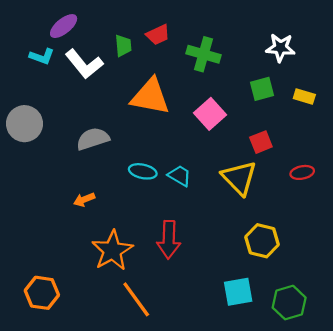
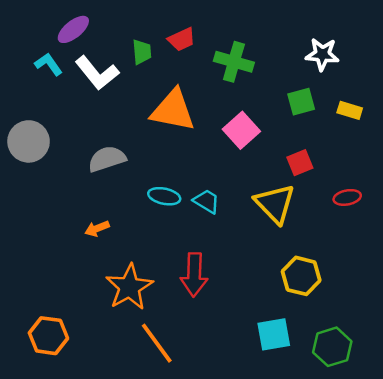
cyan L-shape: (42, 56) -> (48, 64), turned -145

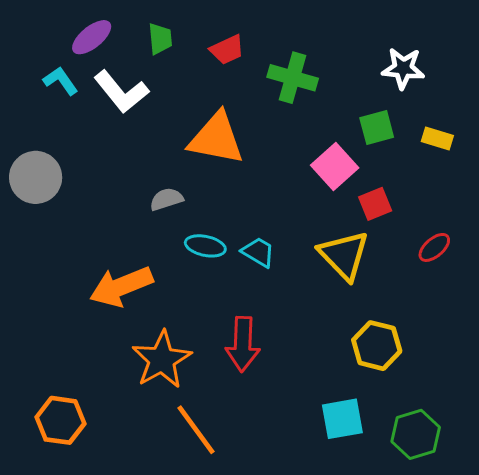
green trapezoid: (142, 52) -> (160, 39), moved
pink square: (241, 130) -> (335, 166), moved
gray semicircle: (107, 159) -> (166, 199), moved, size x0.7
red ellipse: (347, 197) -> (434, 247), turned -30
orange arrow: (97, 229) -> (121, 286), size x2.0

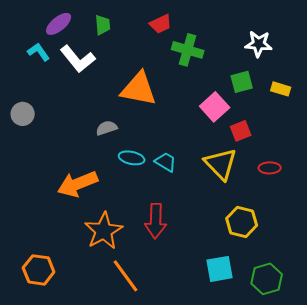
red trapezoid: (227, 50) -> (161, 24), moved
gray circle: (36, 177) -> (23, 114), size x0.7
red ellipse: (434, 247) -> (270, 168), moved, turned 40

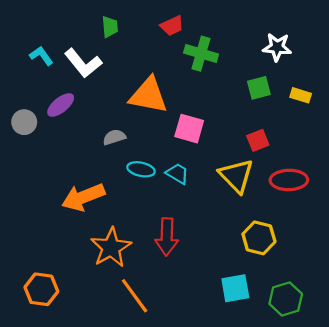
purple ellipse: (59, 24) -> (61, 105), moved
pink square: (215, 107) -> (189, 129), moved, turned -32
red ellipse: (270, 168) -> (289, 180), size x1.6

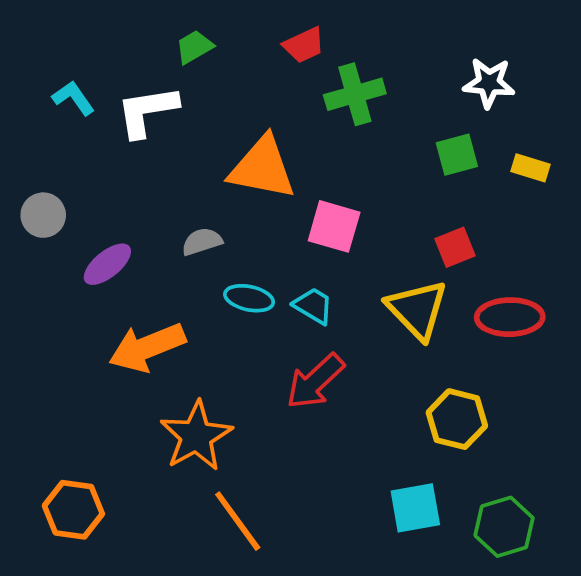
green trapezoid: (110, 27) -> (194, 47), turned -115
green cross: (201, 54) -> (355, 94), turned -32
white L-shape: (83, 63) -> (147, 111), turned 120
purple ellipse: (61, 105) -> (107, 264), moved
red arrow: (167, 237) -> (315, 381), moved, turned 45

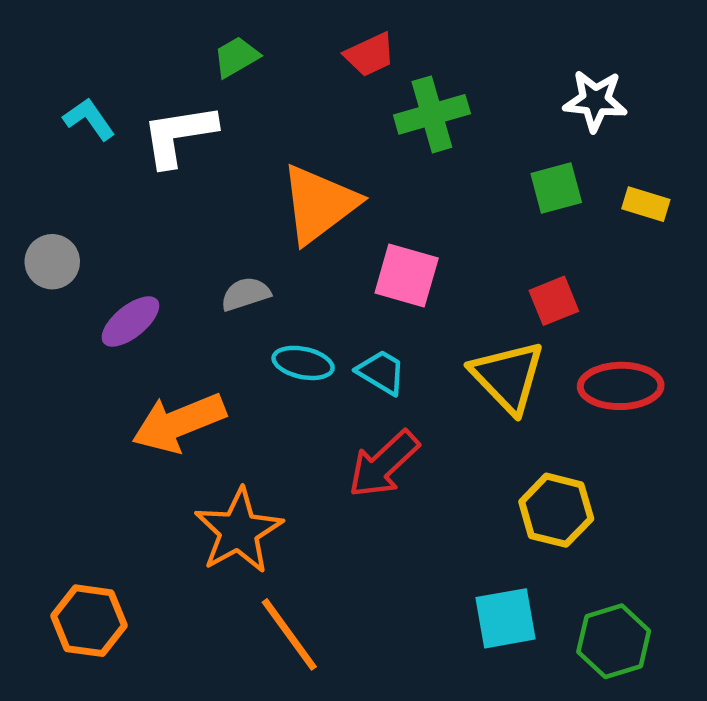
orange triangle: (262, 168) -> (319, 204), turned -48

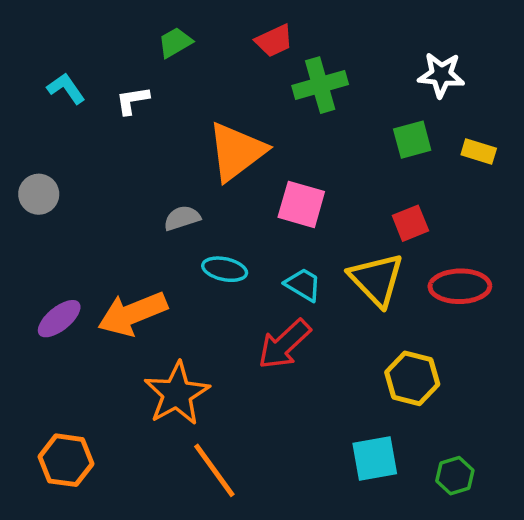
white L-shape: (179, 135) -> (133, 100), size x0.6
purple ellipse: (130, 322) -> (59, 319), moved
cyan trapezoid: (381, 372) -> (303, 285), moved
green hexagon: (614, 641) -> (455, 476), size x0.7

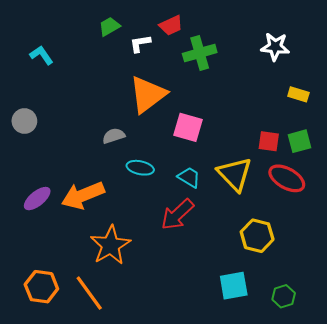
white L-shape: (133, 100) -> (140, 43), moved
green square: (412, 140) -> (300, 141), moved
red square: (410, 223) -> (269, 141), moved, turned 30
red ellipse: (460, 286) -> (287, 178), turned 30
orange line: (214, 470) -> (89, 293), moved

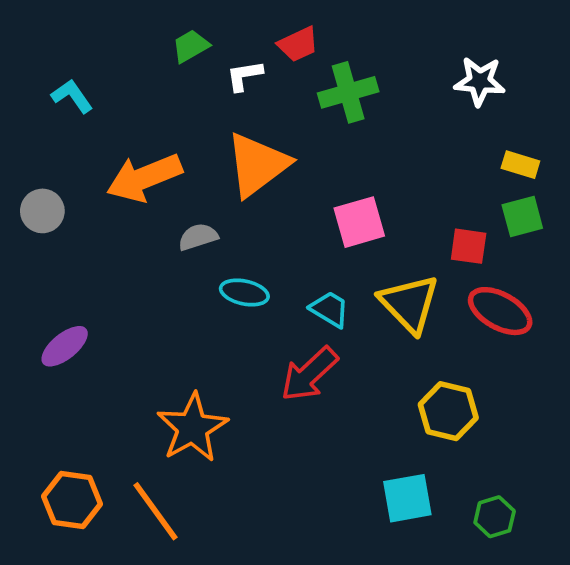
pink square: (188, 127) -> (359, 222), moved, turned -32
green square: (300, 141) -> (522, 217), moved
orange arrow: (83, 195) -> (144, 178), moved

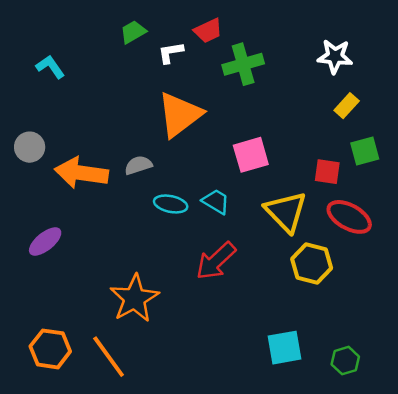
yellow rectangle: (520, 165) -> (347, 106), moved, turned -65
orange arrow: (144, 178) -> (81, 173), moved, turned 30
cyan trapezoid: (330, 309) -> (216, 201), moved
yellow hexagon: (448, 411) -> (312, 264), moved

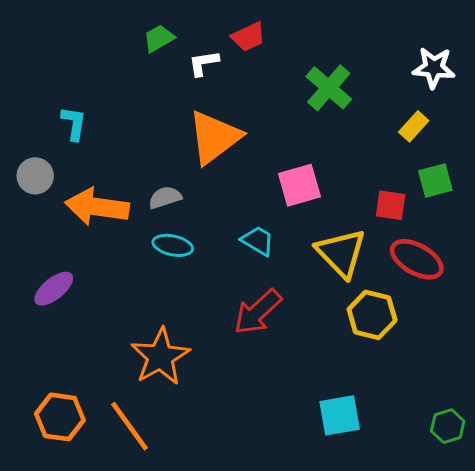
white star: (335, 56) -> (434, 68), moved
green cross: (243, 64) -> (329, 88), moved, turned -33
cyan L-shape: (50, 67) -> (74, 123), moved, turned 44
cyan ellipse: (171, 204) -> (173, 245), moved
green hexagon: (345, 361) -> (448, 426), moved

